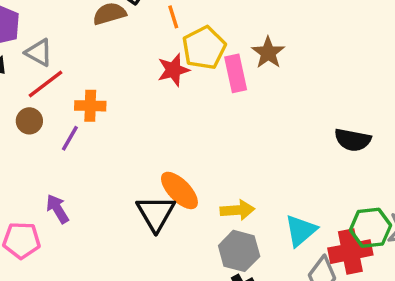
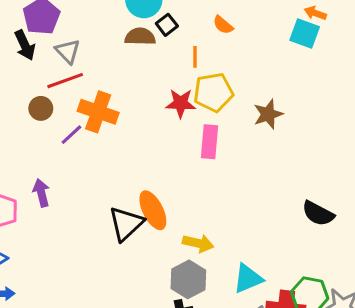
pink rectangle: (236, 73) -> (209, 142), moved
orange cross: (90, 106) -> (98, 112), size x1.4

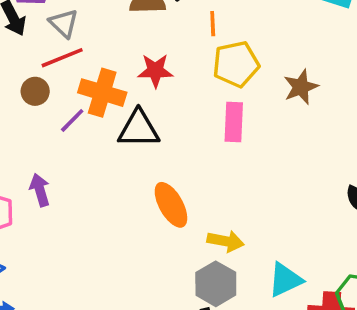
red star: (181, 103) -> (155, 71), moved
black triangle: (126, 224) -> (139, 129), moved, turned 45

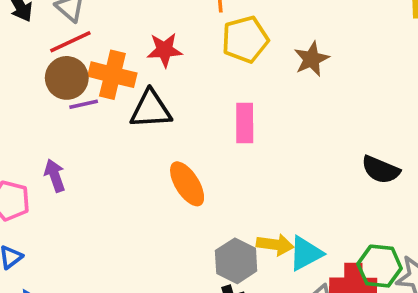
brown circle: (35, 91) -> (67, 78), moved, size x1.5
purple line: (72, 120) -> (84, 104), turned 36
pink rectangle: (234, 122) -> (245, 123), moved
yellow arrow: (226, 241) -> (275, 245), moved

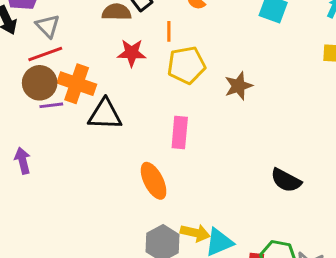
red star: (165, 50) -> (132, 53), moved
orange ellipse: (187, 184) -> (154, 181), moved

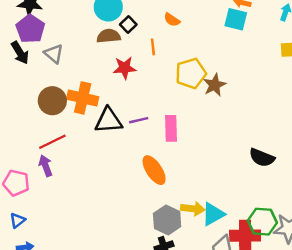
red line: (45, 54) -> (52, 142), moved
yellow pentagon: (186, 65) -> (191, 73), moved
purple line: (51, 105) -> (139, 120), moved

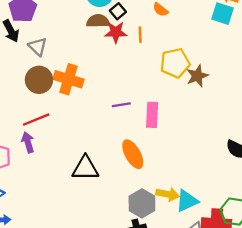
gray triangle: (54, 54) -> (38, 47), moved
red star: (125, 68) -> (116, 32), moved
black triangle: (108, 120) -> (85, 168), moved

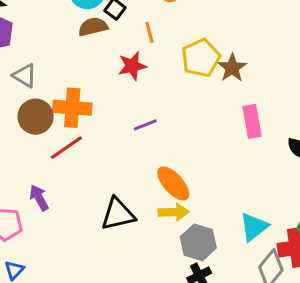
red star: (116, 32) -> (132, 66), moved
pink rectangle: (152, 115) -> (252, 121), moved
red line: (36, 120) -> (66, 148), moved
yellow arrow: (168, 194) -> (174, 212), moved

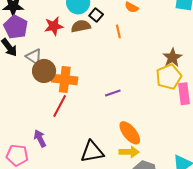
yellow pentagon: (201, 58) -> (169, 77), moved
red star: (132, 66) -> (54, 26), moved
brown circle: (36, 117) -> (44, 71), moved
red line: (66, 148) -> (60, 106), turned -30

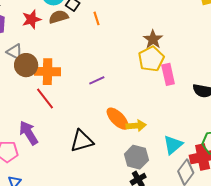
red line: (60, 106) -> (45, 98), turned -60
purple arrow: (40, 138) -> (28, 133), size x1.4
yellow arrow: (129, 152) -> (136, 126), moved

